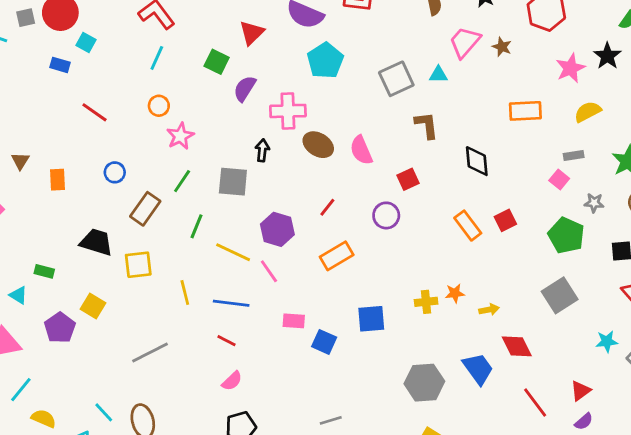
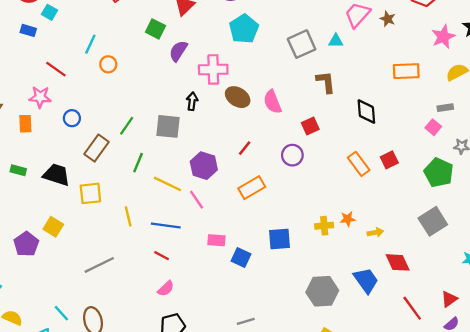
cyan line: (157, 58) -> (90, 44), moved
pink star: (180, 136) -> (40, 97), moved, turned 30
green rectangle: (44, 271) -> (18, 170), moved

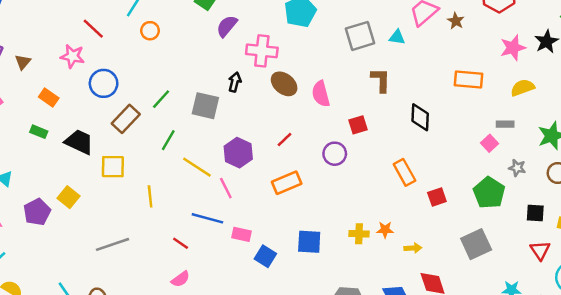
blue circle: (72, 118) -> (104, 83), size x1.5
orange rectangle: (25, 124) -> (49, 97), moved, turned -60
red square: (389, 160) -> (437, 197), moved
blue line: (166, 225) -> (207, 218), moved

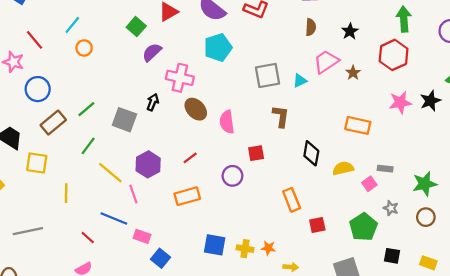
cyan triangle: (397, 37) -> (300, 81), turned -40
yellow semicircle: (523, 88) -> (343, 168), moved
black square: (535, 213) -> (392, 256), moved
blue square: (309, 242) -> (215, 245), moved

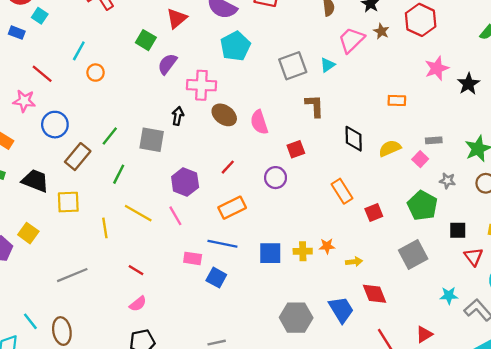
brown star: (353, 73) -> (381, 31), moved
black star: (430, 101) -> (468, 84), moved
orange rectangle: (358, 125) -> (397, 101), size x0.7
yellow line: (110, 173) -> (138, 213), moved
blue line: (114, 219) -> (222, 244), moved

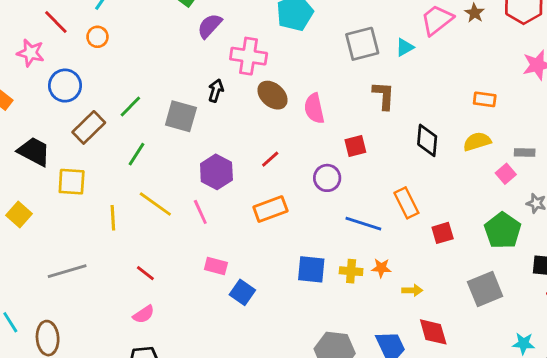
orange circle: (96, 73) -> (97, 37), moved
yellow semicircle: (390, 148) -> (477, 142), moved
blue line: (222, 244) -> (363, 224), moved

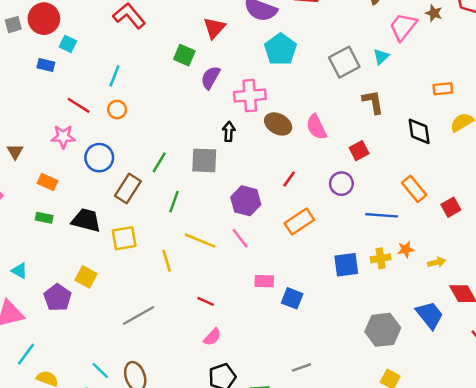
orange rectangle: (485, 99) -> (443, 89), moved

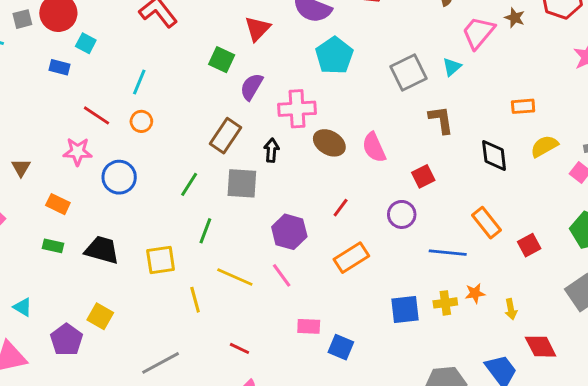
brown rectangle: (128, 189) -> (226, 136), moved
yellow square: (124, 238) -> (161, 260), moved
yellow arrow: (437, 262) -> (511, 309), turned 91

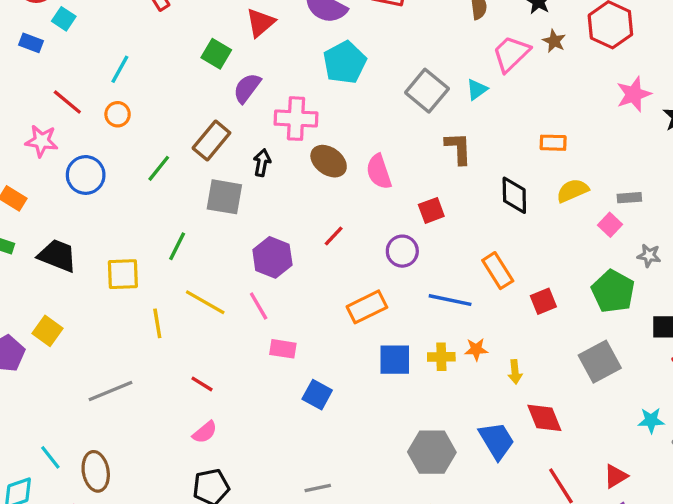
gray square: (408, 72) -> (427, 91), turned -30
green line: (189, 184) -> (159, 168), moved
orange rectangle: (351, 258) -> (367, 307), moved
pink rectangle: (309, 326) -> (283, 349), moved

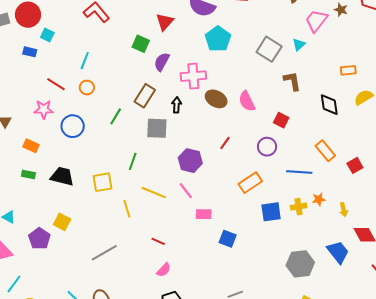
red square: (431, 210) -> (281, 120), turned -35

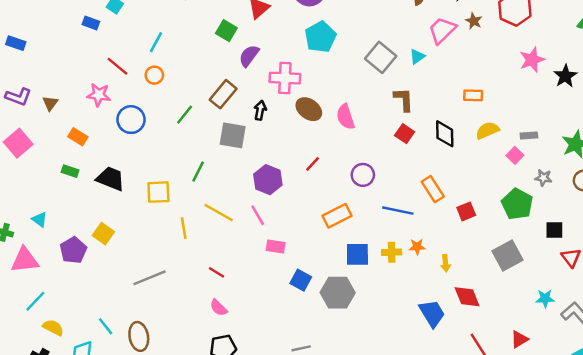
red square: (281, 120) -> (405, 134), moved
gray hexagon: (300, 264) -> (338, 293), moved
pink semicircle: (164, 270) -> (219, 308), turned 84

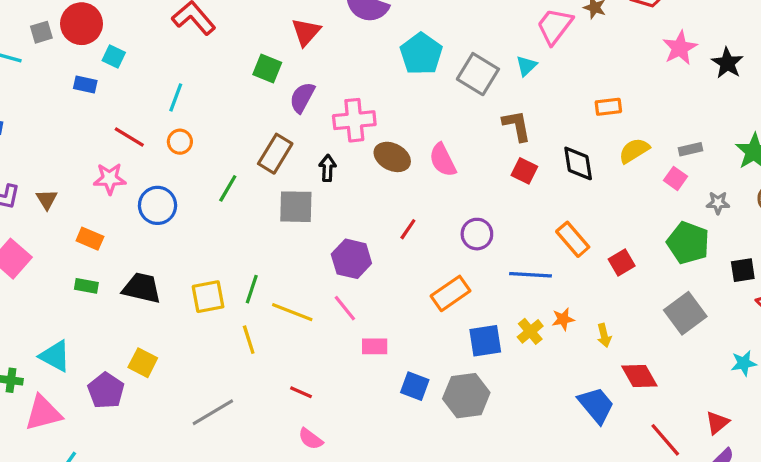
cyan pentagon: (320, 37) -> (421, 54), moved
green line: (198, 172) -> (252, 289), moved
cyan triangle: (40, 219) -> (55, 356), size x1.5
yellow cross: (392, 252) -> (530, 331), turned -30

